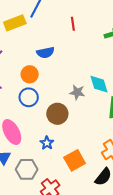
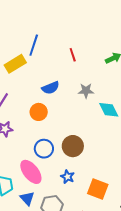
gray star: (77, 92) -> (86, 91), moved
blue circle: (29, 97) -> (44, 149), moved
orange square: (75, 160) -> (98, 189), turned -30

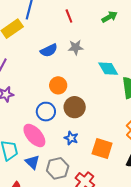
gray star: (86, 91) -> (76, 47), moved
orange circle: (39, 112) -> (58, 85), moved

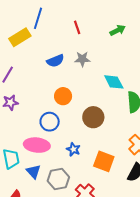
brown circle: (75, 107) -> (93, 117), moved
pink ellipse: (34, 136) -> (37, 145), turned -45

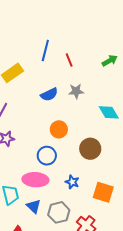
blue line: (38, 18) -> (45, 51), moved

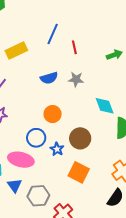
blue star: (72, 182) -> (57, 149), moved
orange square: (103, 192) -> (79, 172), moved

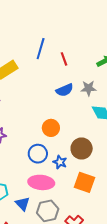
blue semicircle: (49, 78) -> (65, 90), moved
gray star: (76, 79) -> (89, 88), moved
pink ellipse: (21, 160) -> (41, 182), moved

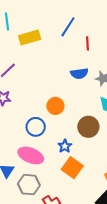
brown circle: (82, 148) -> (88, 127), moved
blue star: (60, 162) -> (65, 146), moved

